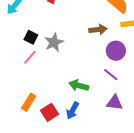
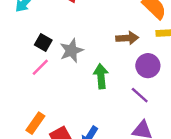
green arrow: (79, 86) -> (101, 76), moved, turned 66

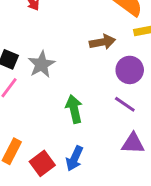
green arrow: (101, 76) -> (74, 109), moved

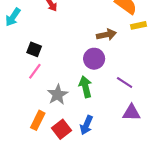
gray star: (41, 64) -> (58, 95), moved
purple circle: (130, 70) -> (94, 59), moved

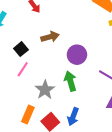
brown arrow: (106, 35) -> (50, 37), moved
black square: (34, 49) -> (21, 49), turned 32

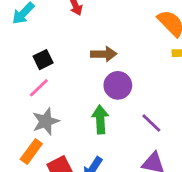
brown arrow: (50, 37) -> (104, 54), moved
gray star: (45, 90) -> (46, 121), moved

